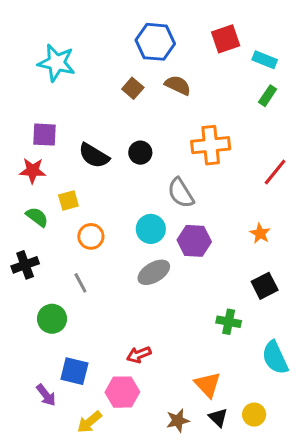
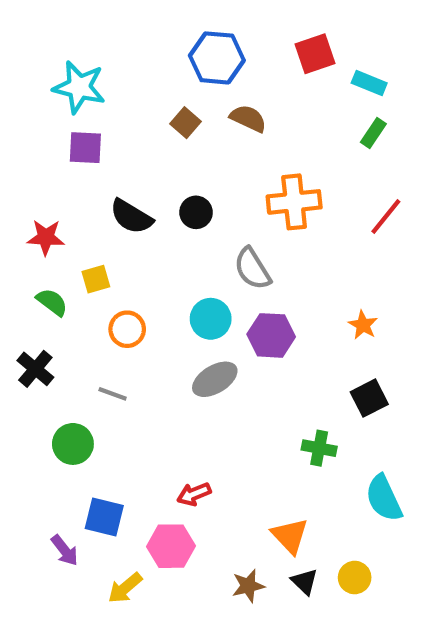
purple square: (45, 135) -> (85, 148), moved
red line: (275, 172) -> (386, 217), moved
black cross: (25, 265) -> (35, 369), turned -30
gray line: (80, 283) -> (113, 394), turned -42

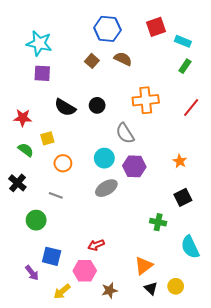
orange triangle: (290, 536) -> (144, 266), turned 36
brown star: (248, 586) -> (109, 290), moved

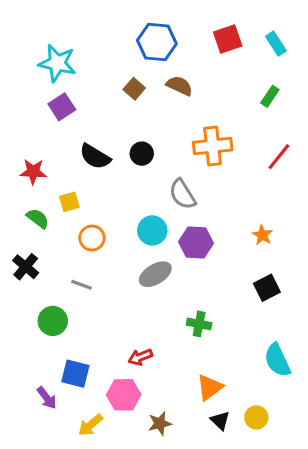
cyan rectangle: (183, 41) -> (276, 44), moved, turned 35
purple square: (42, 73) -> (62, 107), turned -36
green cross: (158, 222) -> (199, 324), moved

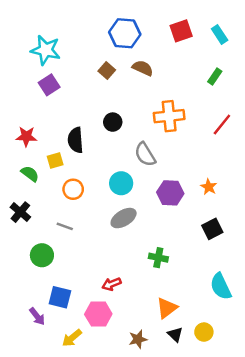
black semicircle: (95, 157) -> (76, 140), moved, turned 55
purple hexagon: (196, 243) -> (170, 193), moved
brown star: (160, 423) -> (138, 339), moved

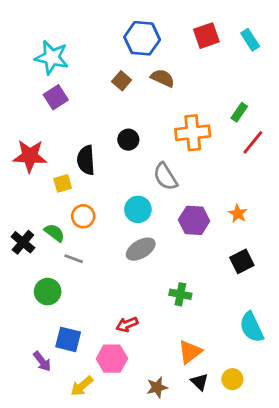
green rectangle: (215, 76) -> (239, 112), moved
red star: (26, 136) -> (30, 156), size x1.4
green semicircle: (30, 174) -> (54, 233), moved

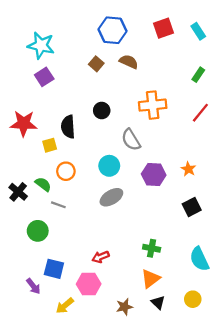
green rectangle: (239, 112) -> (198, 75), moved
green cross: (180, 294) -> (152, 248), moved
yellow circle: (232, 379) -> (193, 299), moved

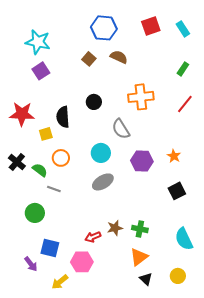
black cross: (18, 192) -> (17, 162), moved
brown star: (124, 307) -> (115, 228), moved

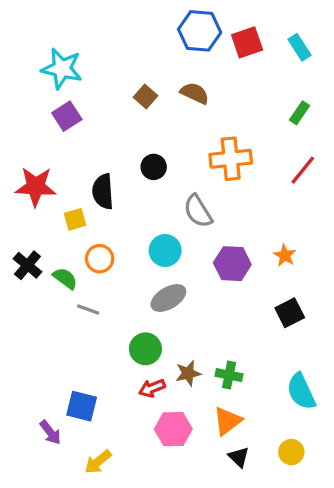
blue hexagon: (104, 28) -> (200, 31), moved
green circle: (35, 213) -> (145, 349), moved
pink hexagon: (82, 262) -> (173, 429), moved

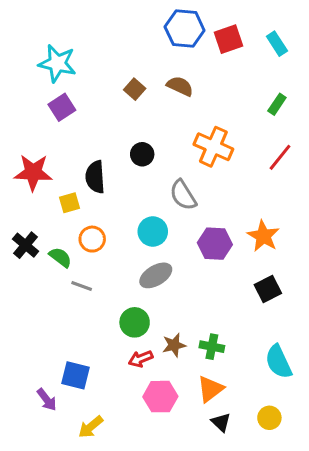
orange cross: (231, 159) -> (213, 147), turned 30
orange star: (285, 255) -> (263, 236), size x1.5

